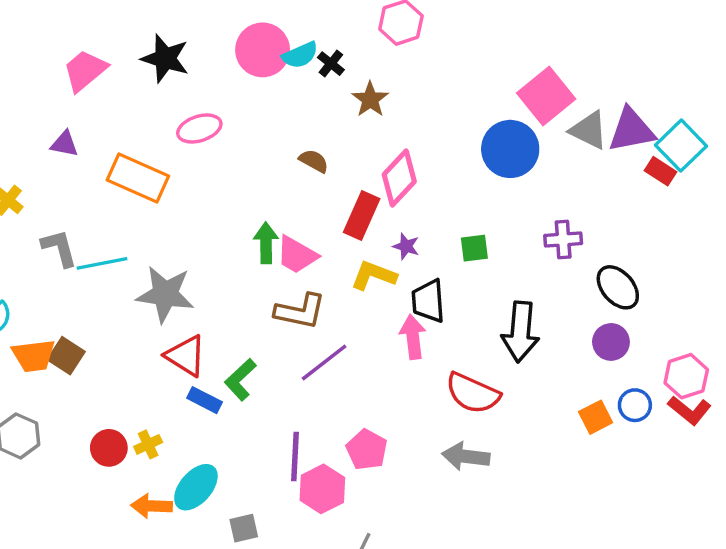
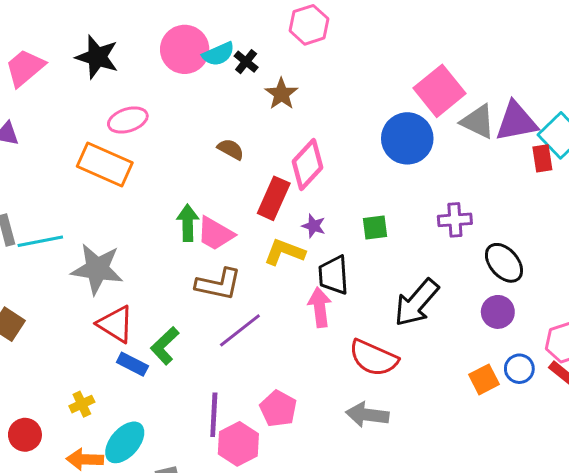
red rectangle: (661, 171) -> (542, 158), turned 48
orange rectangle: (138, 178) -> (105, 165), moved
black arrow: (520, 332) -> (416, 303), turned 36
red circle: (109, 448) -> (25, 435), moved

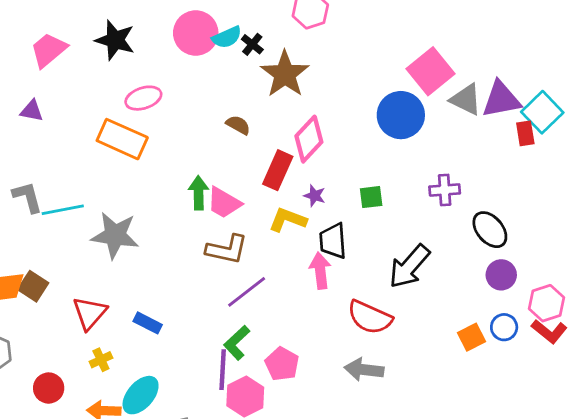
brown star: (281, 94) -> (285, 74), size x1.6
purple circle: (498, 312) -> (501, 275), moved
red triangle: (116, 324) -> (90, 313), moved, turned 39
green L-shape: (165, 346) -> (237, 343), moved

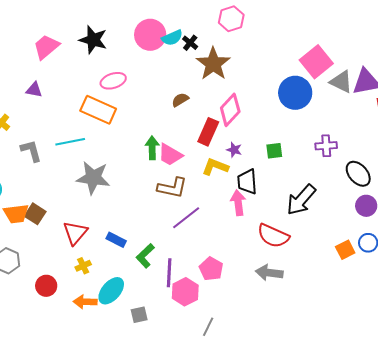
brown semicircle: (238, 125) -> (180, 100), turned -60
cyan line: (63, 210) -> (70, 142), moved
green L-shape: (237, 343) -> (145, 256), moved

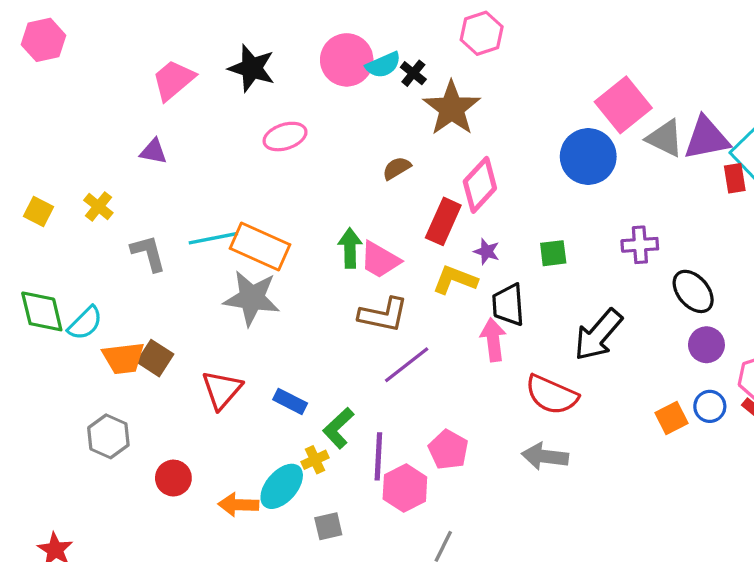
orange rectangle: (98, 110) -> (260, 246), moved
yellow cross: (83, 266) -> (315, 460), moved

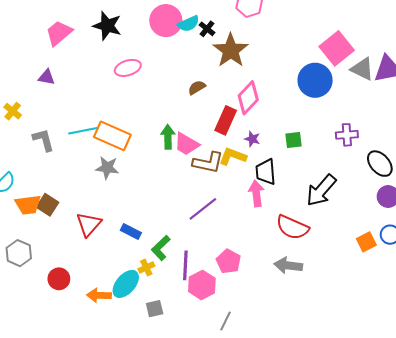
gray star: (252, 298) -> (107, 168), size x0.7
brown L-shape: (383, 315) -> (208, 163), moved

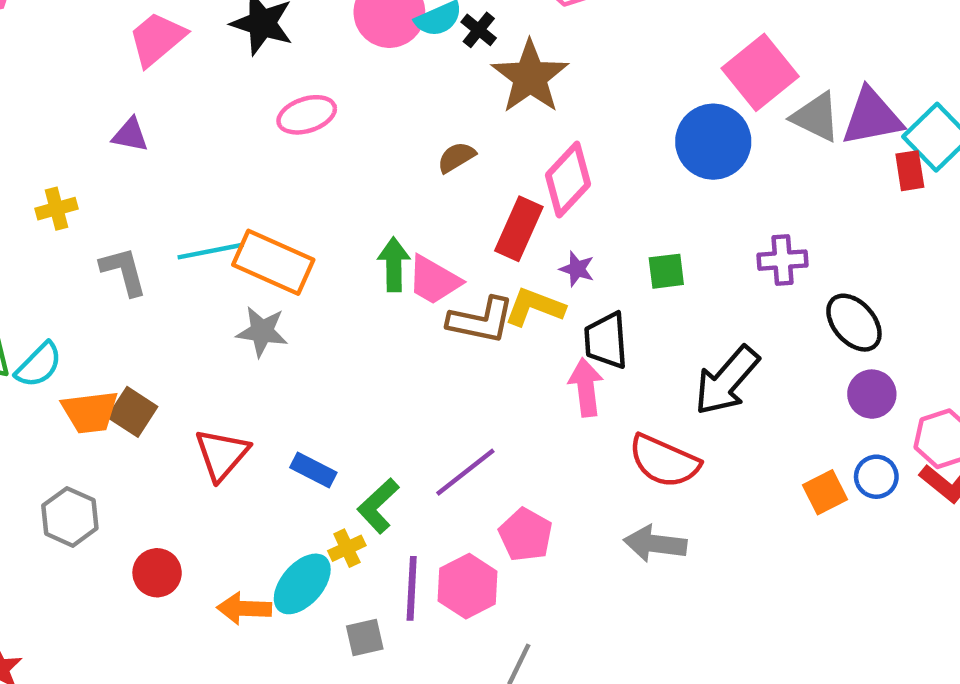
yellow cross: (13, 111) -> (57, 209), turned 36
purple line: (203, 209) -> (465, 472), moved
purple line: (185, 265) -> (412, 588), moved

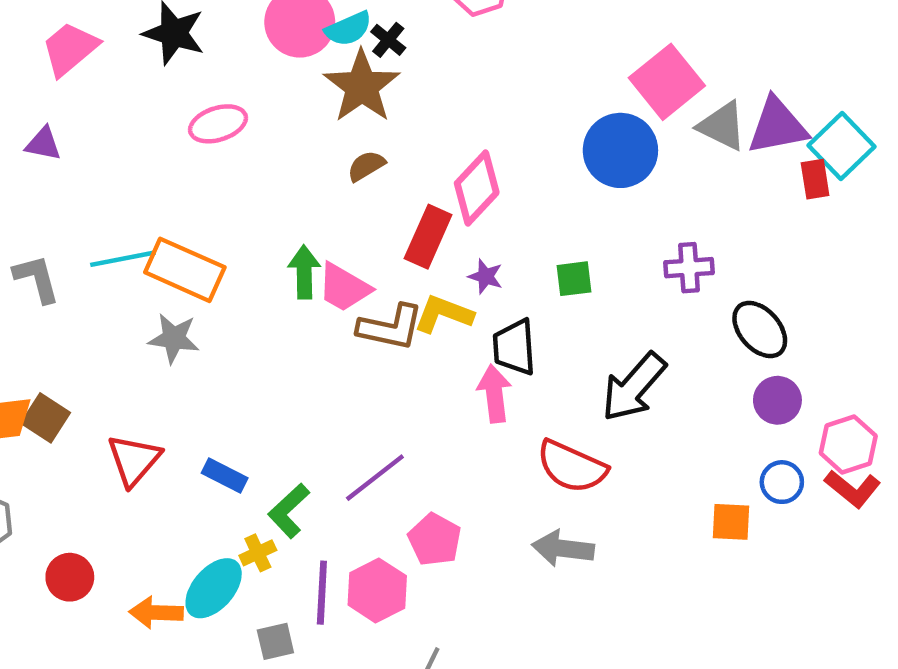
brown star: (530, 77) -> (362, 86), moved
orange square: (825, 492) -> (731, 522), moved, turned 30

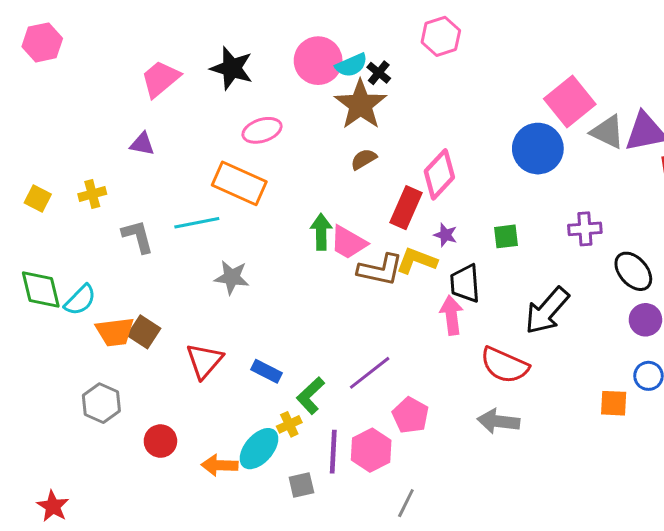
orange rectangle: (185, 270) -> (239, 183), moved

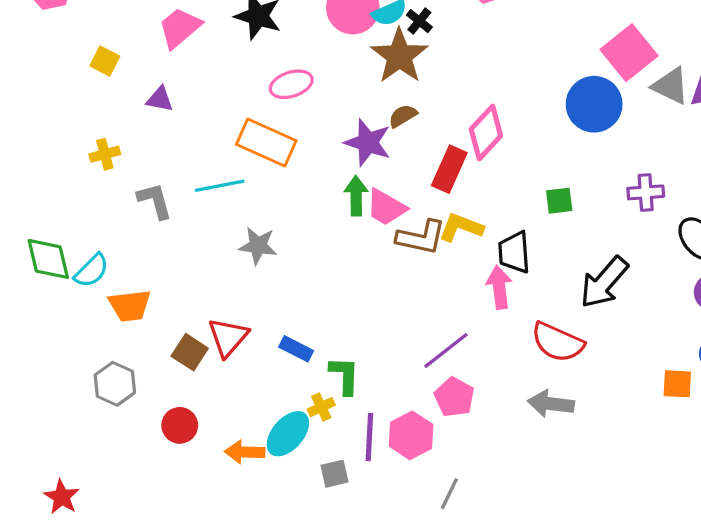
yellow square: (38, 199) -> (105, 61), moved
purple star: (445, 235) -> (368, 142), moved, size x1.8
brown square: (144, 332) -> (190, 352), moved
purple line: (370, 373) -> (446, 351), moved
green L-shape: (311, 396) -> (344, 375), turned 135

